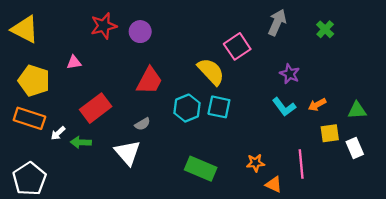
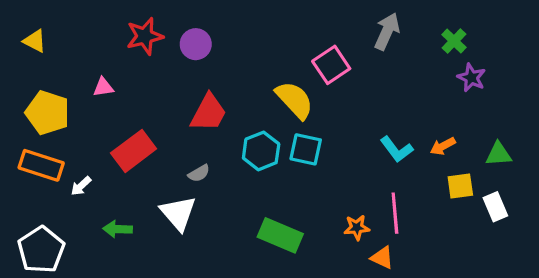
yellow triangle: (25, 29) -> (35, 41), size x0.6
purple star: (290, 74) -> (471, 78), moved
green arrow: (81, 142) -> (118, 229), moved
pink line: (301, 164) -> (395, 213), moved

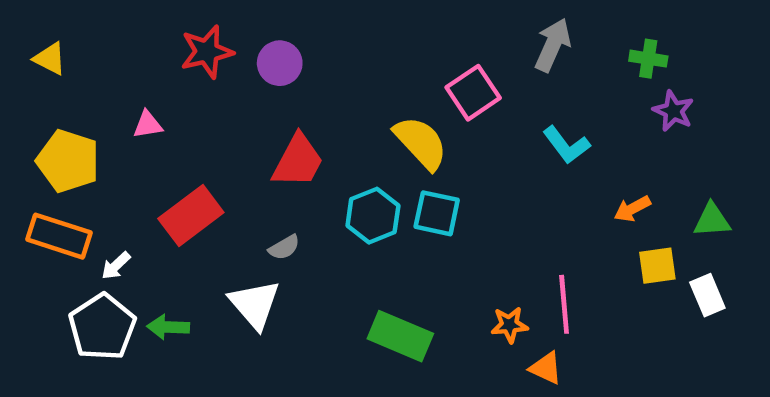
green cross: (454, 41) -> (648, 59), turned -35
cyan L-shape: (397, 149) -> (566, 145), moved
white pentagon: (41, 250) -> (102, 327), moved

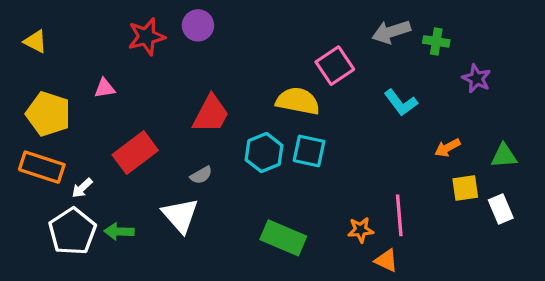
gray arrow: (553, 45) -> (391, 32), turned -132
green cross: (648, 59) -> (436, 41), moved
purple circle: (280, 63) -> (198, 25), moved
yellow semicircle: (421, 143) -> (298, 101), turned -36

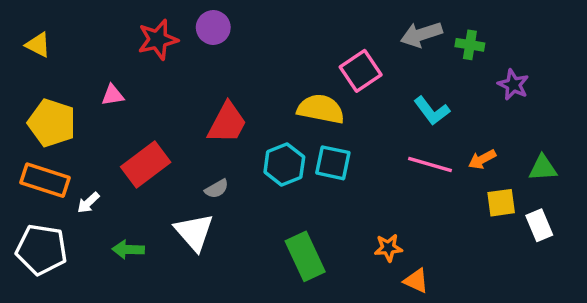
pink line: (399, 215) -> (430, 165), moved, turned -69
white pentagon: (72, 231) -> (42, 249), moved, turned -30
green rectangle: (283, 238) -> (305, 256), turned 42

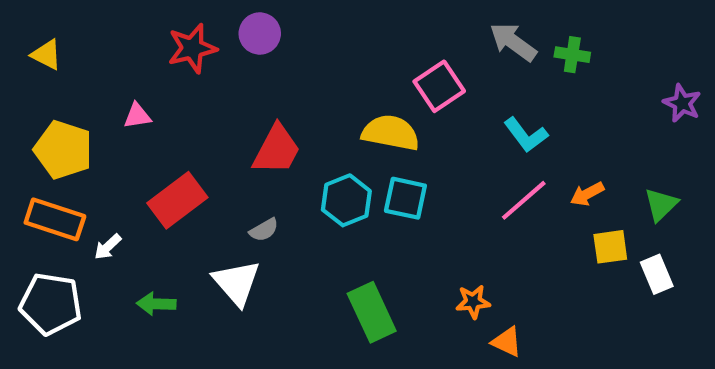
gray arrow: (421, 34) -> (513, 42), turned 54
purple star: (513, 85) -> (682, 103), moved
pink line: (430, 165) -> (524, 200), turned -57
green triangle: (543, 168) -> (661, 205), turned -40

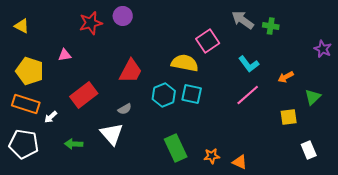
orange arrow: (587, 194) -> (286, 77), moved
white rectangle: (657, 274) -> (309, 150), moved
orange star: (473, 302) -> (212, 156), moved

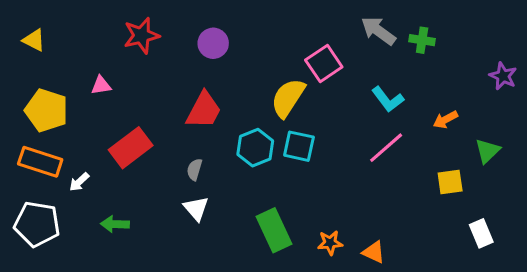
purple circle: (123, 16) -> (213, 43), moved
yellow semicircle: (185, 63) -> (288, 98), turned -68
gray semicircle: (125, 109) -> (194, 170), turned 136
white triangle: (112, 134) -> (196, 208), moved, size x0.7

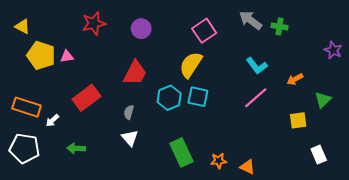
pink square: (324, 64) -> (204, 31), moved
yellow pentagon: (46, 110) -> (41, 55), moved

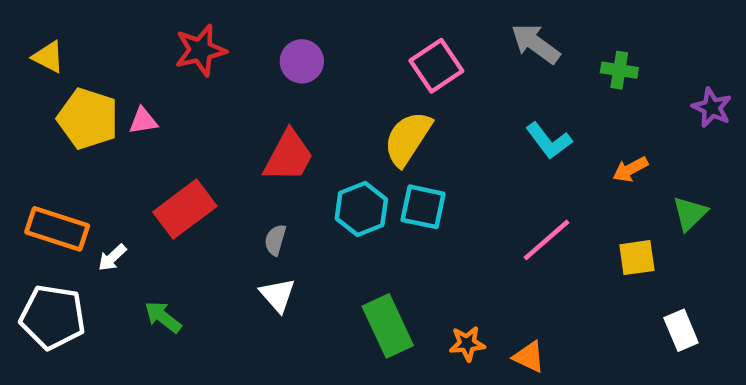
green cross: (279, 27) -> (619, 70), moved
pink line: (256, 98) -> (547, 240), moved
green arrow: (76, 148) -> (163, 317), turned 36

